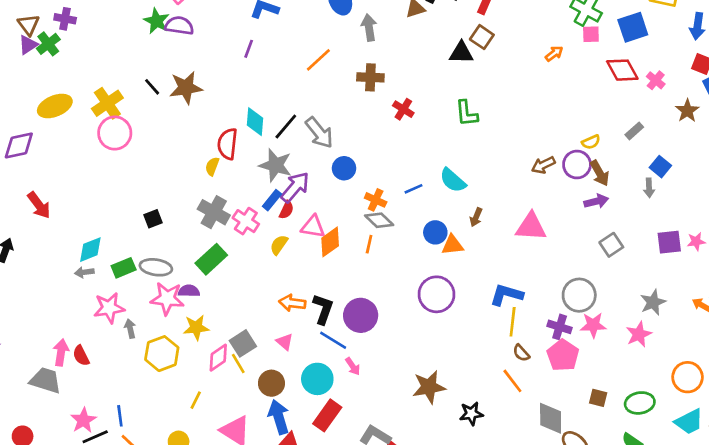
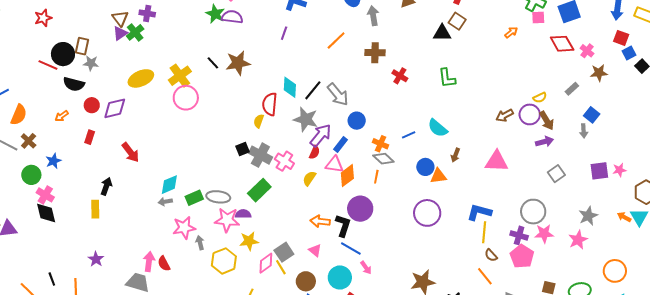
brown star: (687, 111) -> (599, 73), moved, turned 30
blue rectangle: (272, 200) -> (341, 145), moved
black square: (153, 219) -> (243, 149), moved
purple circle: (361, 315) -> (360, 209), moved

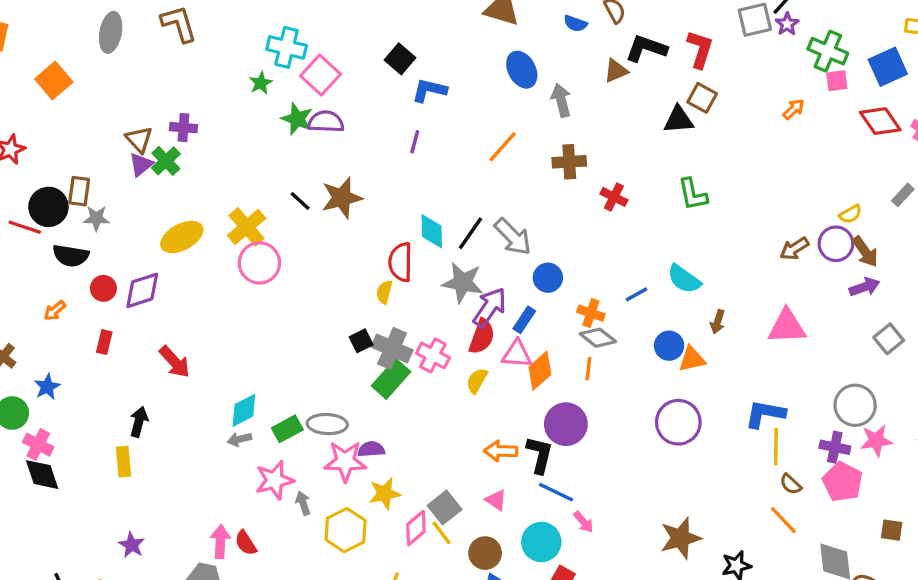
red semicircle: (314, 152) -> (482, 337), size x1.5
green rectangle: (259, 190) -> (391, 379), moved

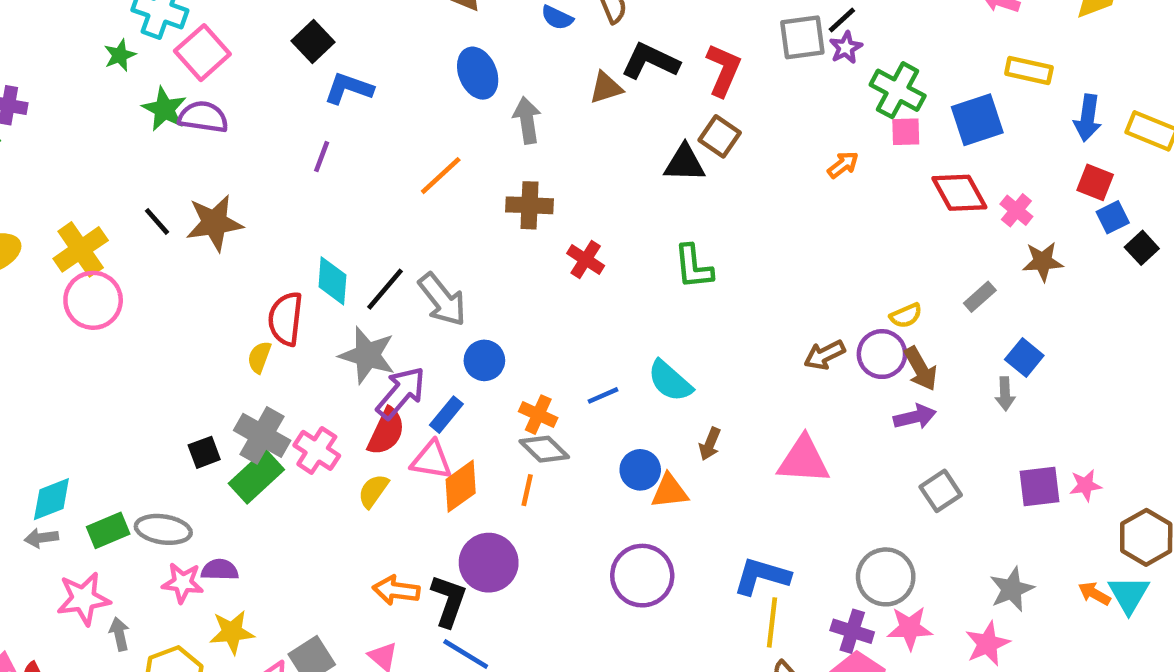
black square: (361, 341) -> (204, 452), moved
pink star: (345, 461) -> (183, 583), size x0.7

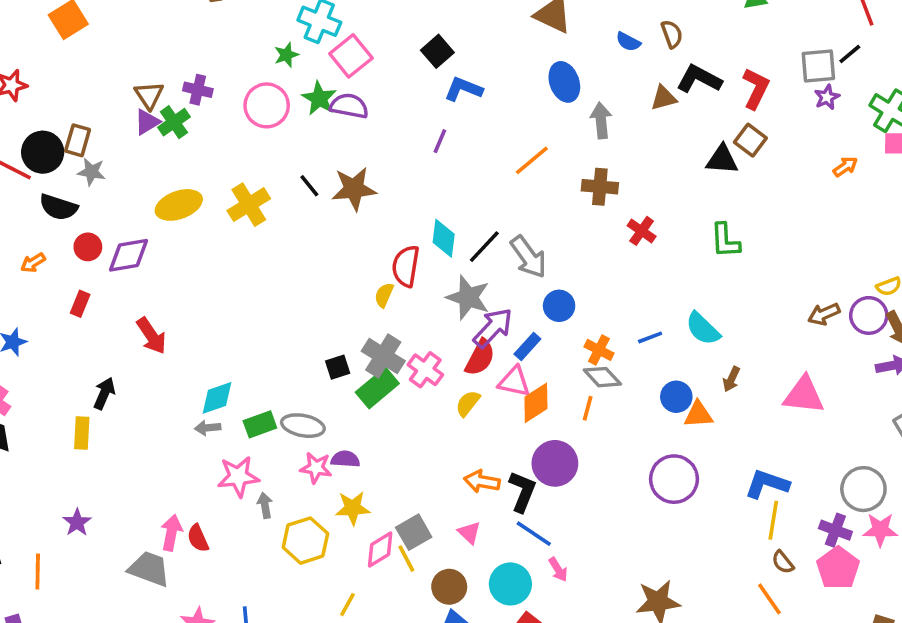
purple star: (846, 48) -> (827, 97), moved
pink circle: (93, 300) -> (267, 105), moved

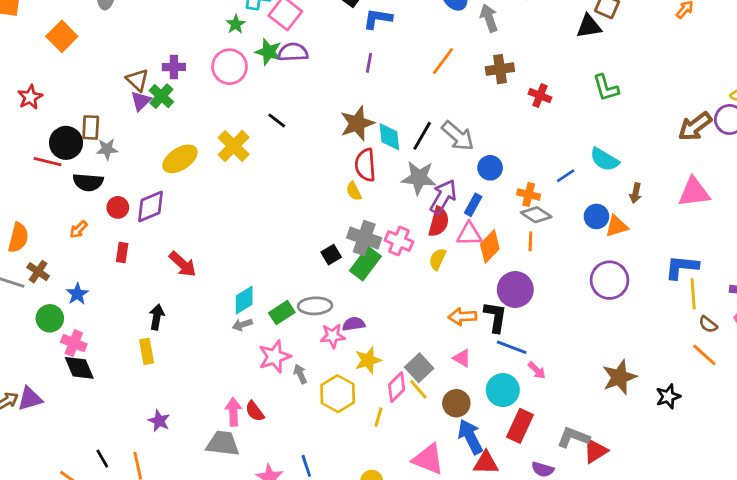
brown star: (354, 189) -> (357, 123), moved
yellow semicircle: (384, 295) -> (354, 191), turned -36
brown arrow: (824, 314) -> (695, 126), size x1.4
yellow line: (347, 605) -> (379, 417), moved

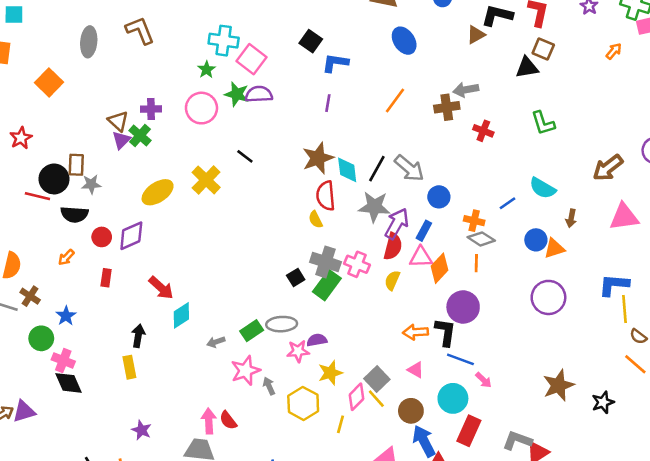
gray arrow: (489, 18) -> (466, 90), moved, turned -80
brown arrow: (695, 126) -> (608, 168), moved
cyan diamond: (244, 300) -> (181, 315), moved

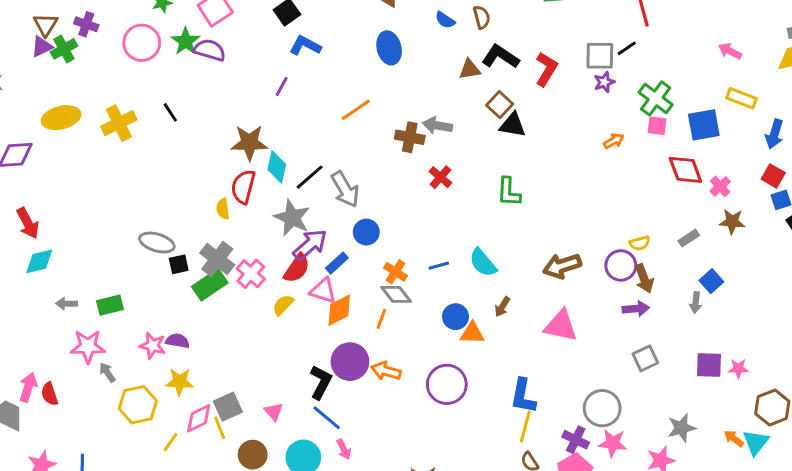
brown square: (543, 49) -> (500, 105), moved
blue L-shape: (614, 285) -> (523, 396), turned -104
gray ellipse: (282, 324) -> (157, 243), moved
orange arrow: (415, 332) -> (386, 371), moved
gray arrow: (269, 386) -> (107, 372), turned -30

